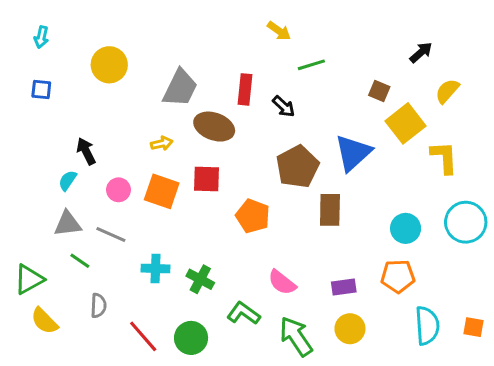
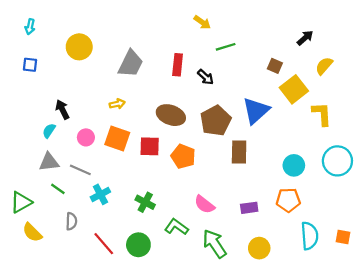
brown ellipse: (214, 127) -> (171, 115), moved
red square: (206, 179) -> (150, 146), moved
cyan cross: (156, 268) -> (100, 194), moved, turned -30
yellow circle: (350, 329) -> (259, 248), moved

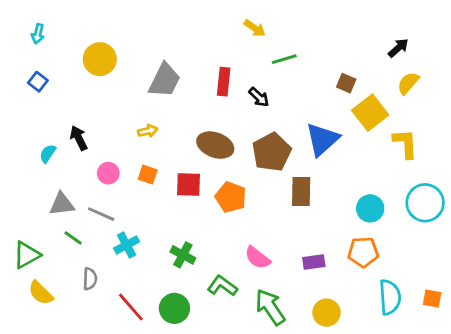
black arrow: (305, 38) -> (398, 48), moved
blue square: (30, 65) -> (38, 82), turned 32
cyan semicircle: (49, 131) -> (48, 153), moved
orange square: (117, 139) -> (148, 175), size x0.6

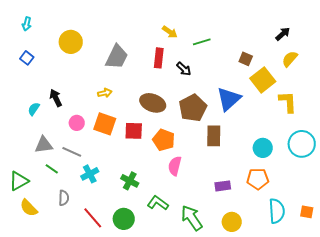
yellow arrow: (255, 28) -> (170, 32), moved
orange square: (148, 175) -> (105, 124), size x1.6
pink semicircle: (258, 258) -> (175, 166), moved, turned 66

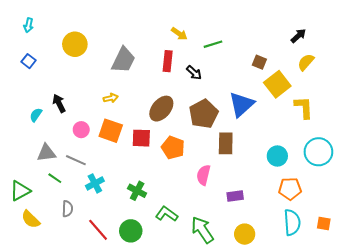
brown ellipse: (153, 103) -> (161, 109), turned -70
pink semicircle: (175, 166) -> (204, 175), moved
orange pentagon: (258, 179) -> (290, 189), moved

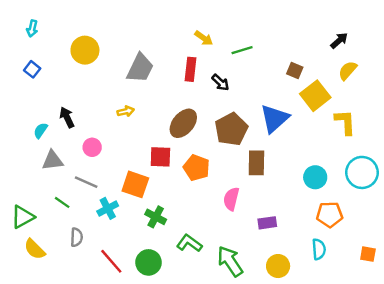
orange square: (111, 131) -> (135, 184), moved
gray triangle: (46, 153) -> (53, 160), moved
cyan semicircle: (292, 222) -> (319, 249), moved, size x0.7

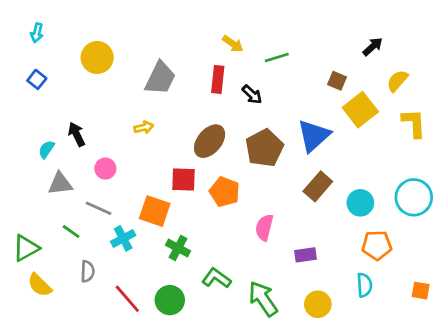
black arrow: (339, 41) -> (373, 47), moved
yellow L-shape: (345, 122) -> (414, 123), moved
brown rectangle: (256, 163) -> (318, 186), moved, turned 40

